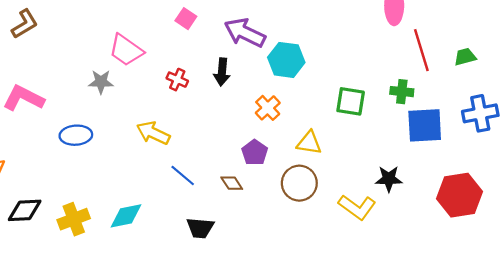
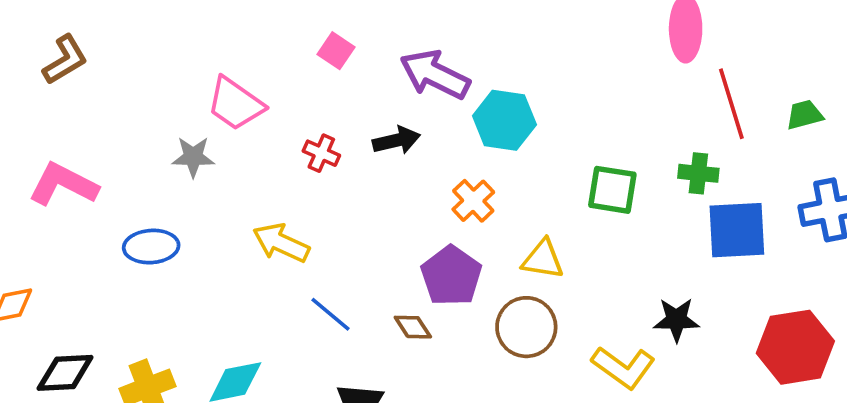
black arrow: (222, 72) -> (396, 140), turned -108
purple pentagon: (255, 153) -> (451, 276), size x1.4

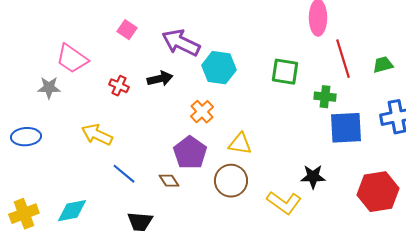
green square: (612, 190) -> (285, 72), moved

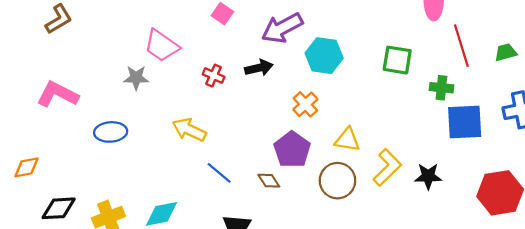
purple arrow: (181, 43) -> (282, 28), turned -54
yellow L-shape: (284, 203) -> (387, 167), moved, turned -80

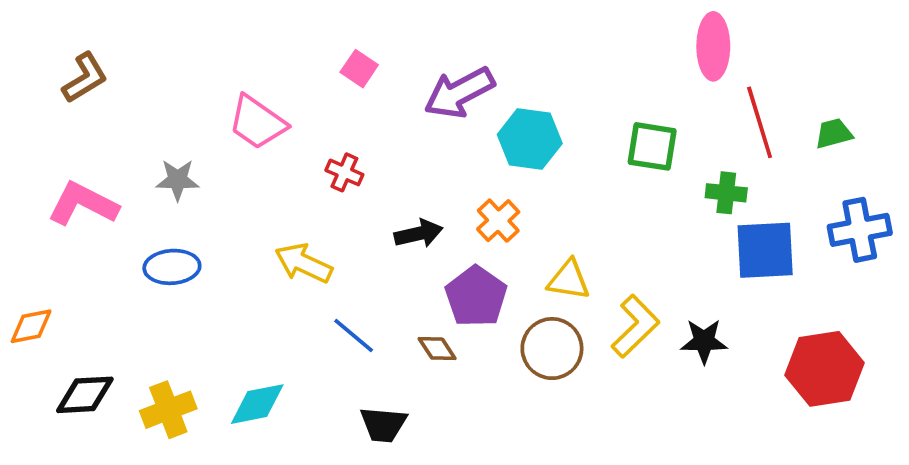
black arrow: (259, 68) -> (419, 234), moved
gray star: (136, 78) -> (178, 180), moved

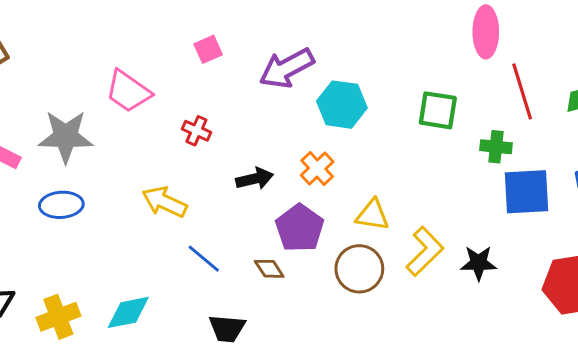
pink square: (359, 69) -> (208, 49), turned 32
gray star: (178, 180) -> (66, 137), size x1.6

